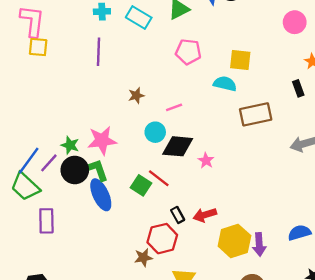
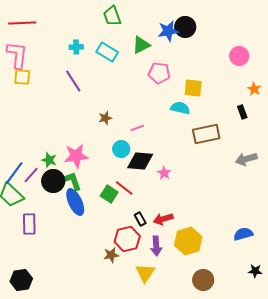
purple line: (98, 52) -> (73, 81), turned -35
pink pentagon: (188, 52) -> (159, 73), moved
purple arrow: (259, 244) -> (156, 246), moved

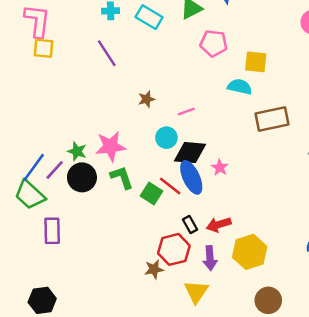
green L-shape: (72, 181) -> (122, 177), moved
blue ellipse: (75, 202) -> (191, 177), moved

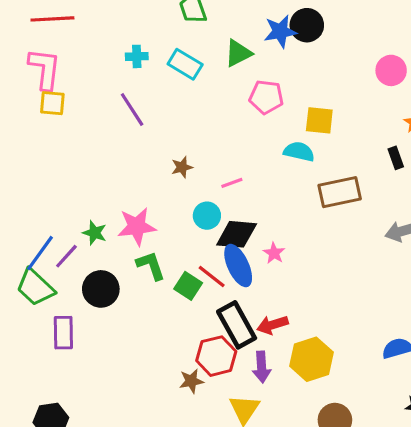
black circle: (82, 177) -> (101, 289), moved
black rectangle: (190, 225) -> (237, 325), size x2.0

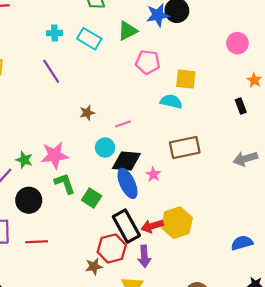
brown rectangle: (340, 192) -> (185, 147), moved
red line: (212, 276) -> (37, 242), moved, turned -40
yellow hexagon: (312, 359) -> (177, 223), moved

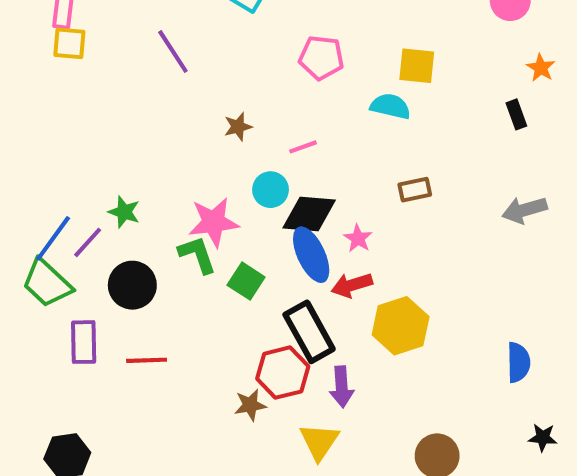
pink pentagon: (148, 62) -> (321, 58), moved
brown rectangle: (185, 147) -> (415, 190), size x0.6
pink star: (55, 155) -> (214, 222), moved
red arrow: (152, 226) -> (352, 285), moved
blue semicircle: (242, 243) -> (518, 362), turned 105

